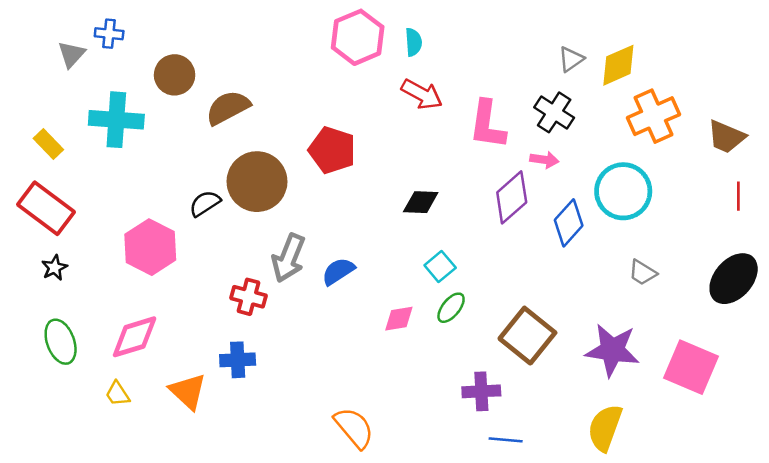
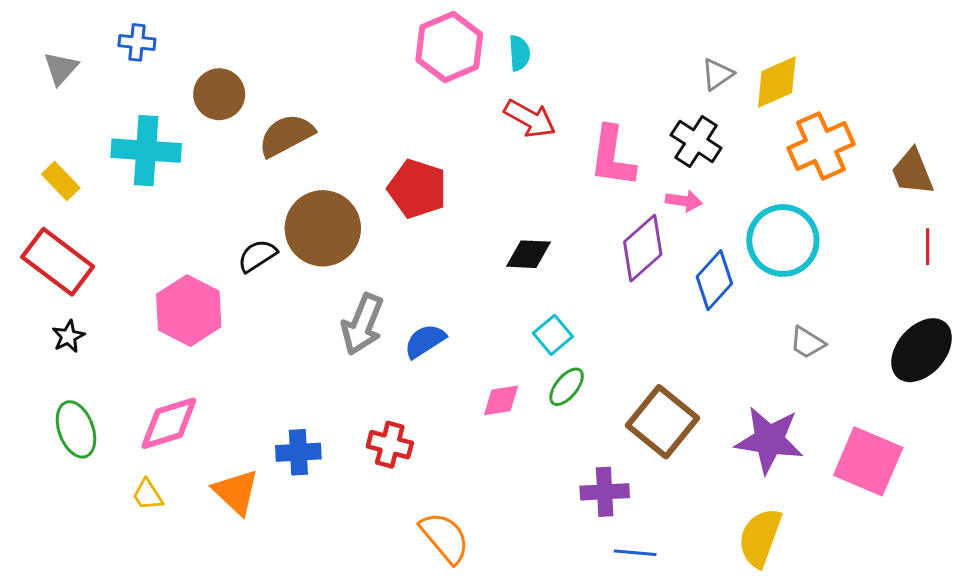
gray triangle: (71, 54) -> (61, 68), moved
brown trapezoid: (726, 137) -> (912, 172), turned 45
red cross: (249, 297) -> (390, 445), moved

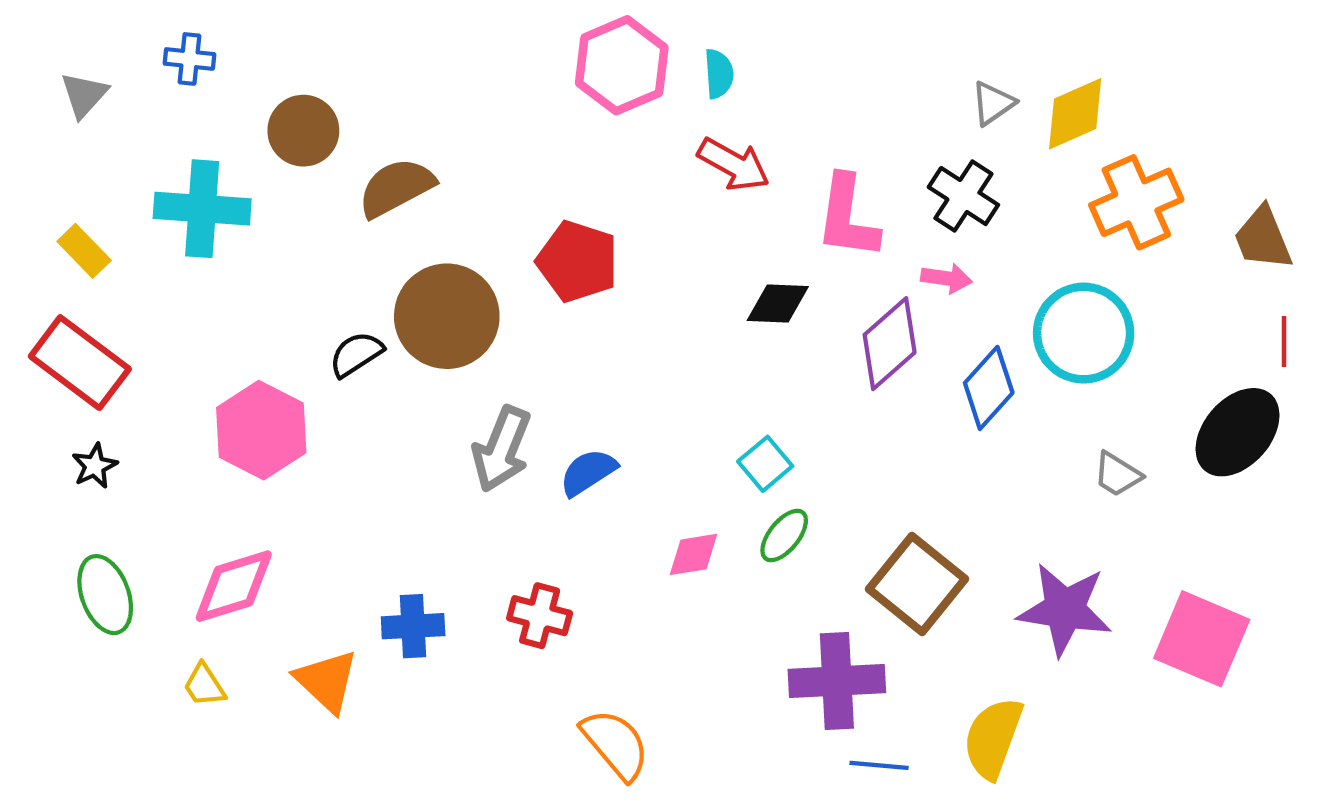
black diamond: (528, 254) -> (778, 304), moved
black ellipse: (922, 350) -> (1238, 432), moved
purple cross: (605, 492) -> (837, 681), size x1.4
yellow semicircle: (760, 538) -> (993, 738), moved

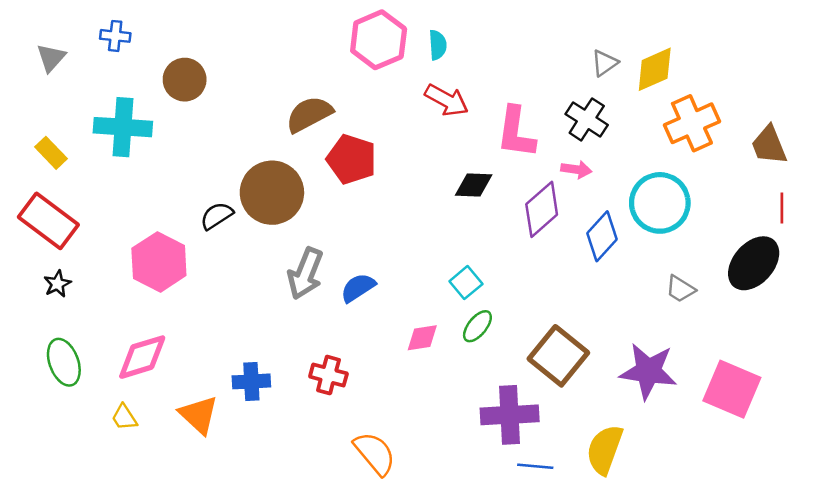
brown semicircle: (396, 188) -> (309, 114), moved

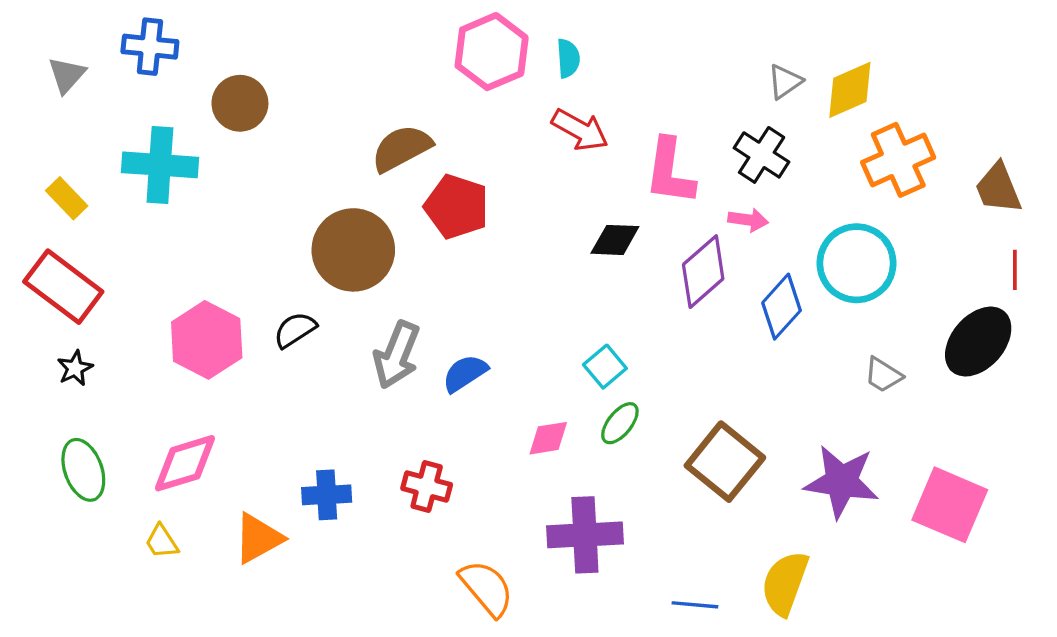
blue cross: (115, 36) -> (150, 47), size x1.4
black semicircle: (217, 216) -> (295, 330), moved
orange triangle: (199, 415) -> (258, 538), turned 48
purple cross: (510, 415) -> (585, 535), moved

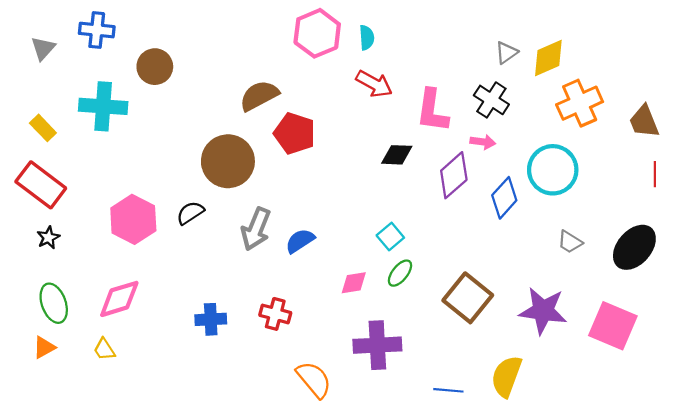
black ellipse: (978, 342) -> (634, 247), moved
orange triangle: (258, 538) -> (44, 347), moved, size x0.7

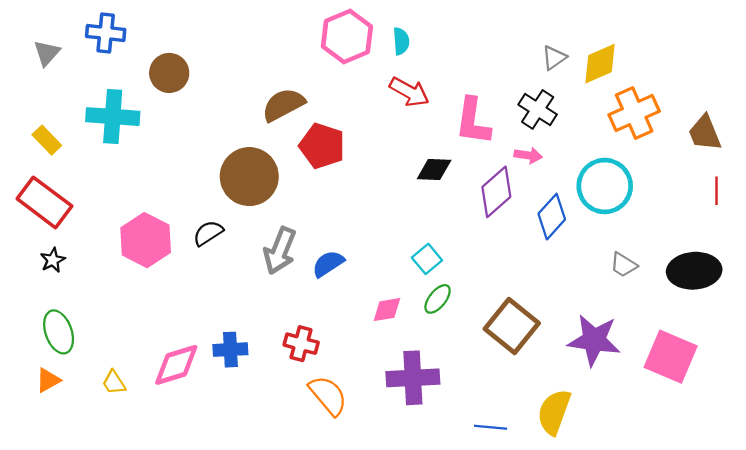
black ellipse: (634, 247) -> (694, 271), turned 45
pink diamond: (119, 299) -> (176, 365), moved
orange semicircle: (314, 380) -> (328, 395), moved

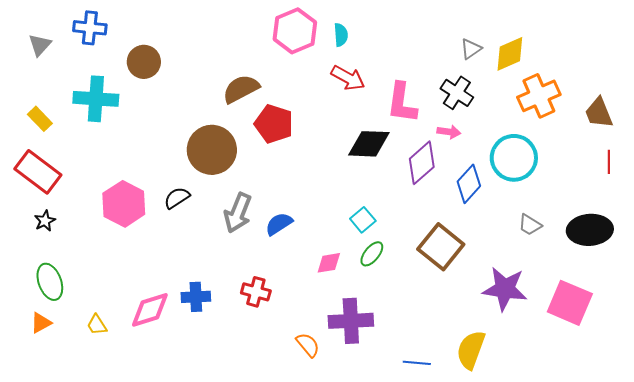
black diamond: (434, 169) -> (369, 144), size x1.4
brown square: (512, 326) -> (441, 247), moved
orange semicircle: (328, 395) -> (308, 345), moved, size x0.7

